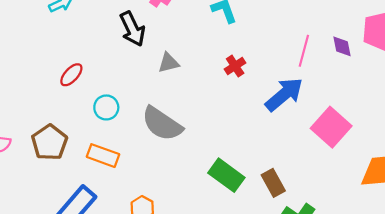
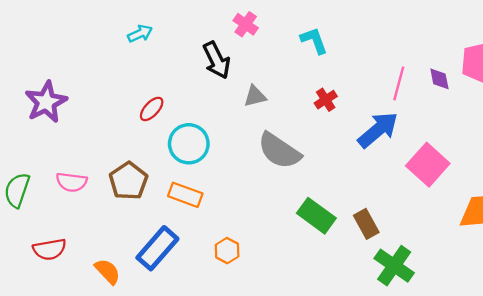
cyan circle: (106, 107) -> (189, 144), size x1.5
gray semicircle: (162, 124) -> (279, 151), moved

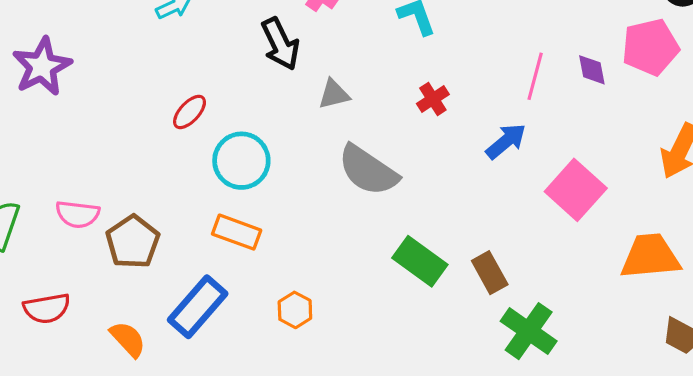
purple star: (46, 102) -> (42, 67), moved
blue arrow: (378, 130) -> (506, 141), size x0.7
brown pentagon: (128, 181) -> (133, 242), moved

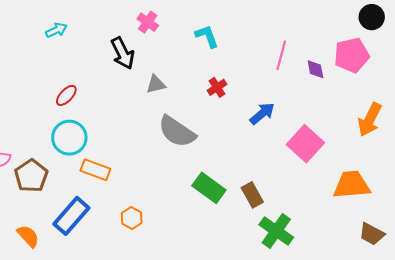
pink line: (535, 76) -> (281, 55), moved
cyan circle: (241, 161) -> (69, 138), moved

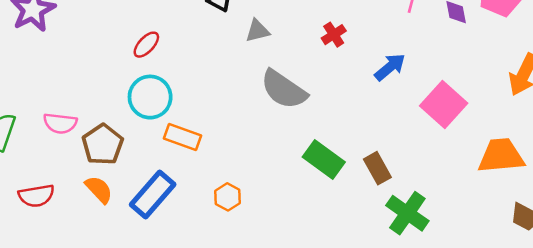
orange semicircle: (28, 236) -> (99, 189), moved

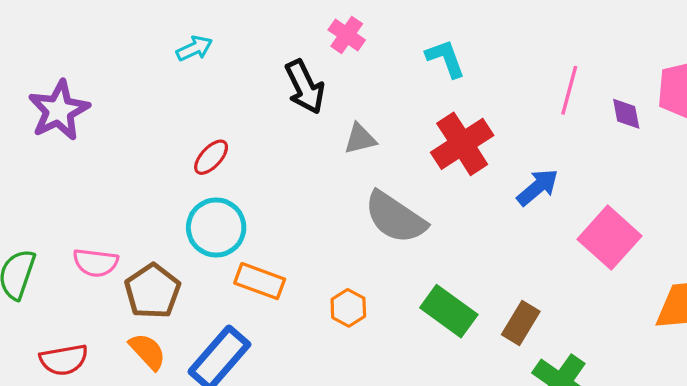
red cross: (334, 35) -> (462, 144), size x1.8
brown rectangle: (377, 168) -> (521, 323), turned 60
orange hexagon: (228, 197) -> (348, 308), moved

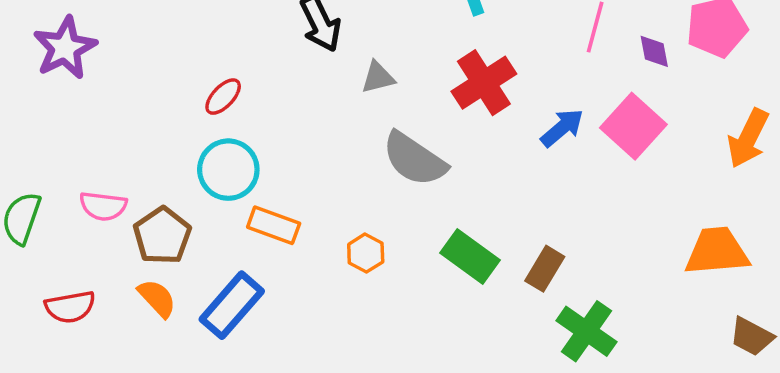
pink square: (609, 238) -> (633, 126), moved

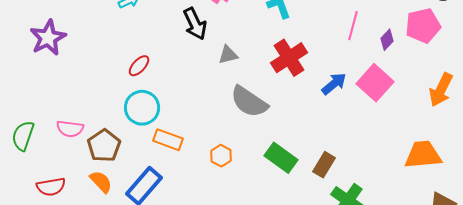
purple diamond: (654, 51) -> (387, 40), turned 55

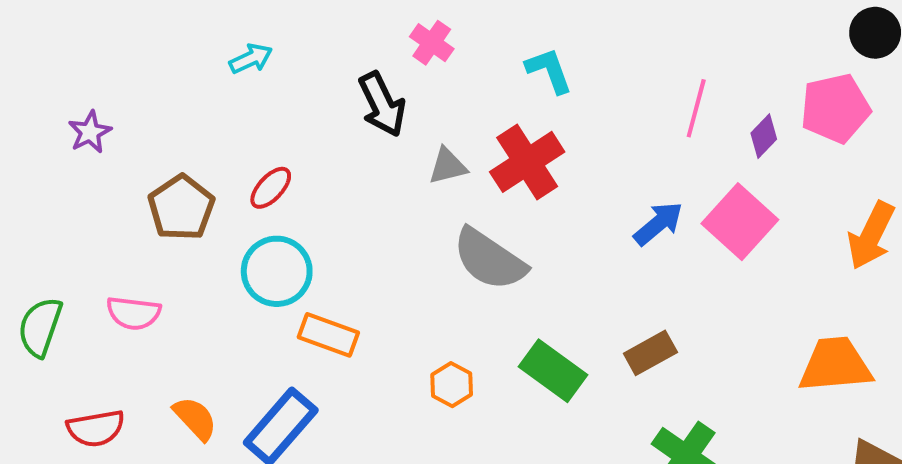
purple star: (48, 38) -> (90, 132), size x0.6
red cross: (289, 58) -> (527, 162), moved
brown pentagon: (104, 146) -> (181, 208), moved
orange hexagon: (221, 156) -> (452, 385), moved
brown rectangle: (324, 165) -> (650, 353), moved, turned 30

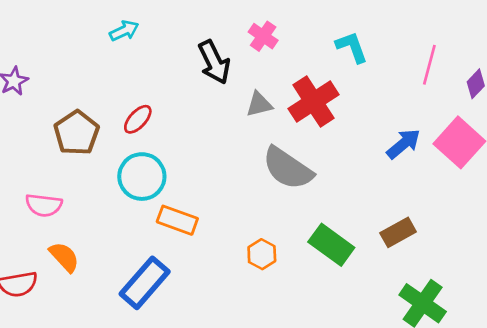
pink cross: (432, 43) -> (263, 36), moved
cyan L-shape: (549, 71) -> (352, 47), moved
orange semicircle: (195, 418) -> (64, 257), moved

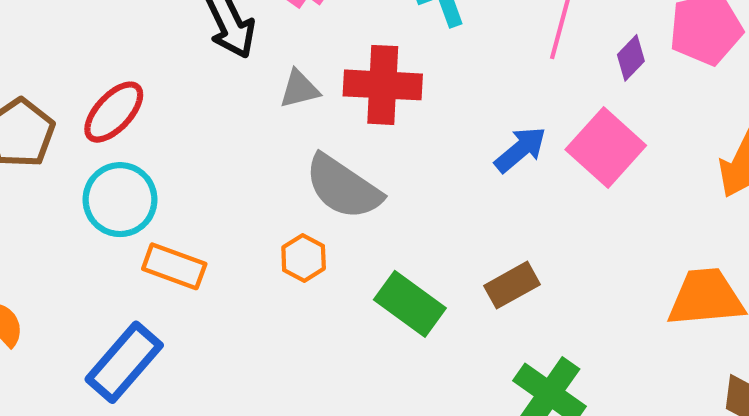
red cross: (314, 102) -> (383, 85), turned 36
red ellipse: (138, 119) -> (114, 112), size x1.4
orange hexagon: (262, 254) -> (304, 258), moved

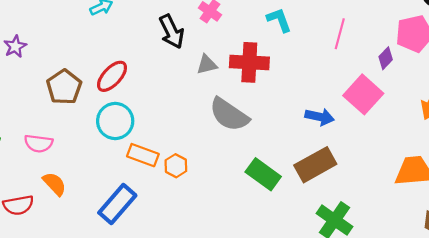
purple diamond: (631, 58) -> (386, 58), moved
blue arrow: (520, 150) -> (320, 117), moved, turned 52
orange hexagon: (304, 258) -> (176, 166), moved
brown rectangle: (512, 285) -> (315, 165), size x1.5

